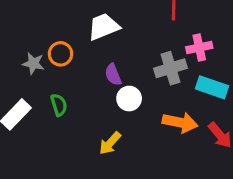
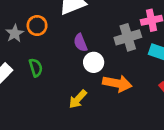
gray star: (33, 63) -> (15, 33), turned 30
orange arrow: (180, 122) -> (117, 83), moved

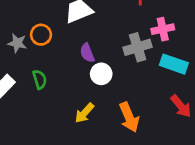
gray star: (15, 33) -> (17, 43), turned -30
orange arrow: (117, 83) -> (129, 117), moved, turned 56

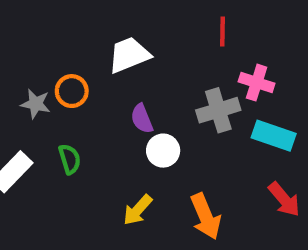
pink cross: (163, 29) -> (257, 83), turned 30

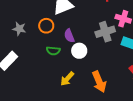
orange circle: (72, 91) -> (46, 26), moved
green semicircle: (70, 159) -> (53, 51), moved, turned 112

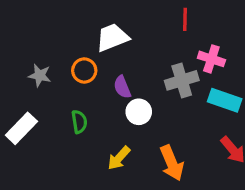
green semicircle: (53, 51) -> (79, 122), moved, turned -104

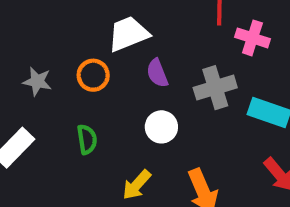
pink cross: (211, 59) -> (252, 38), moved
purple semicircle: (122, 87) -> (157, 73), moved

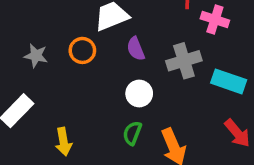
green semicircle: (87, 139) -> (132, 133), moved, turned -150
yellow arrow: (137, 185) -> (63, 142), moved, turned -52

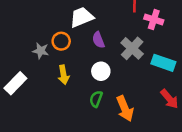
gray star: (36, 56) -> (41, 51), moved
gray cross: (184, 61) -> (132, 48), turned -30
yellow arrow: (63, 142) -> (64, 75), moved

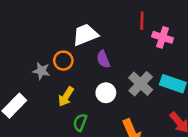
gray cross: (132, 48) -> (141, 84), moved
yellow arrow: (64, 75) -> (66, 97), turned 42
green semicircle: (96, 99) -> (80, 122), moved

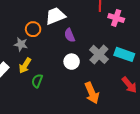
orange circle: (63, 61) -> (33, 29), moved
yellow arrow: (66, 97) -> (25, 66), moved
green semicircle: (80, 122) -> (37, 81), moved

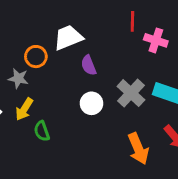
green semicircle: (37, 81) -> (42, 131), turned -40
orange arrow: (92, 93) -> (138, 149), moved

